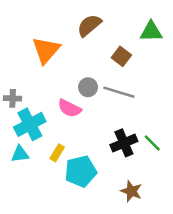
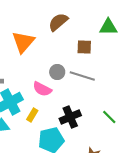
brown square: (121, 56) -> (84, 47), turned -35
black cross: (124, 143) -> (70, 117), moved
yellow rectangle: (57, 153) -> (32, 115), moved

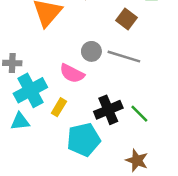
brown square: (84, 47) -> (126, 19), turned 35
green line: (109, 117) -> (139, 114), moved

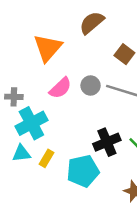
pink semicircle: (72, 73) -> (60, 88), moved, turned -70
yellow rectangle: (59, 107) -> (47, 158), moved

